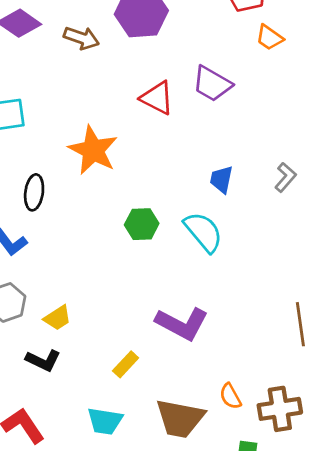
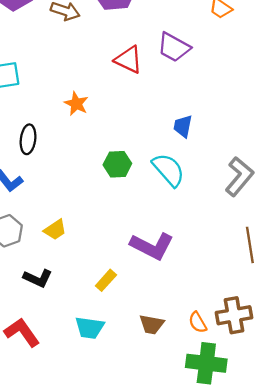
orange star: (93, 150) -> (76, 104), size x0.6
gray L-shape: (285, 177) -> (239, 176), moved, size x1.6
yellow trapezoid: (58, 318) -> (55, 230), moved
orange semicircle: (230, 396) -> (198, 322), moved
brown trapezoid: (180, 418) -> (152, 324), size x0.6

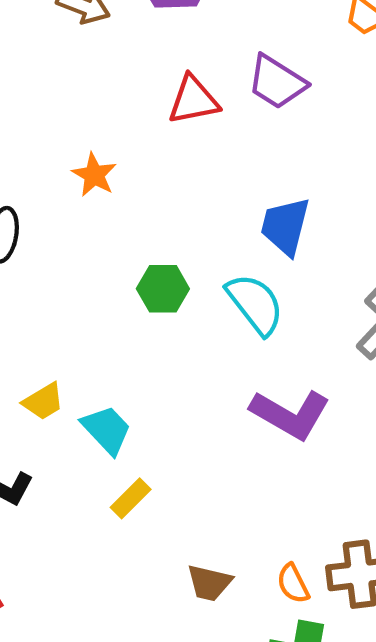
red triangle: (129, 60) -> (193, 100), turned -40
blue trapezoid: (183, 126) -> (285, 226), size x1.4
purple L-shape: (152, 246) -> (290, 414), moved
cyan trapezoid: (90, 328) -> (107, 430), moved, turned -144

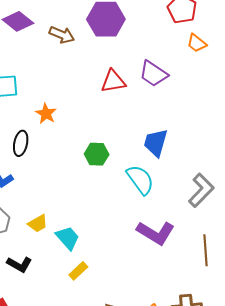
orange star: (94, 175) -> (46, 114), moved
green hexagon: (163, 289) -> (97, 154), moved

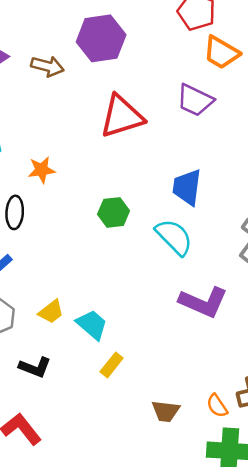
orange trapezoid: (197, 43) -> (221, 53), size x1.4
purple trapezoid: (153, 74) -> (195, 100), moved
red triangle: (113, 81) -> (122, 116), size x1.4
orange star: (46, 114) -> (42, 170), turned -30

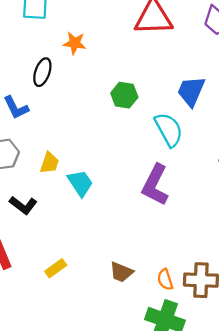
purple L-shape: (203, 302) -> (155, 185), moved, turned 78
yellow trapezoid: (51, 312) -> (49, 163), turned -50
yellow rectangle: (112, 365) -> (56, 268), moved

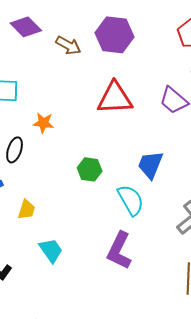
yellow trapezoid: (49, 163) -> (26, 210), moved

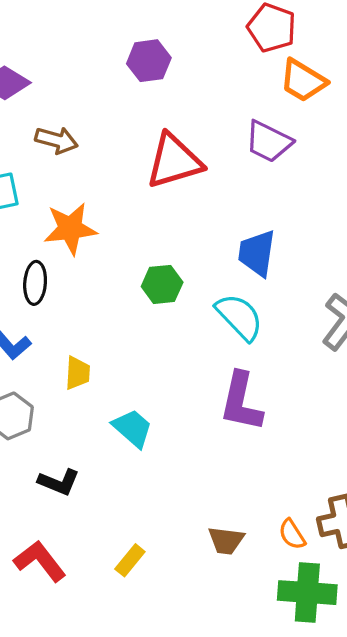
purple hexagon: (115, 35) -> (149, 61), size x0.7
brown arrow: (68, 45) -> (56, 140), moved
orange star: (43, 123) -> (70, 229), size x1.5

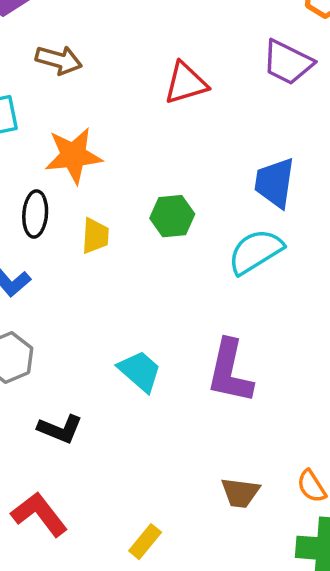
red triangle: (174, 161) -> (186, 83), size x0.7
cyan semicircle: (239, 317) -> (256, 252), turned -78
yellow trapezoid: (78, 373) -> (95, 236), moved
purple L-shape: (241, 402) -> (230, 372), moved
yellow rectangle: (130, 560) -> (145, 542), moved

